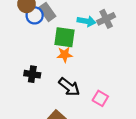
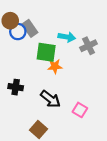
gray cross: (106, 19) -> (89, 46), moved
orange star: (65, 55) -> (55, 66), moved

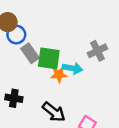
gray rectangle: (30, 28) -> (30, 53), moved
cyan arrow: (67, 37) -> (72, 68), moved

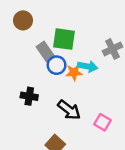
blue circle: (16, 35) -> (57, 65), moved
green square: (49, 58) -> (64, 39), moved

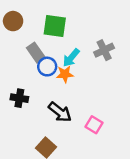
green square: (64, 39) -> (55, 26), moved
cyan arrow: (88, 66) -> (71, 58), moved, turned 120

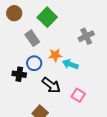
green square: (55, 26) -> (47, 17), turned 36
cyan arrow: (71, 58) -> (70, 64), moved, turned 70
blue circle: (47, 67) -> (34, 63), moved

